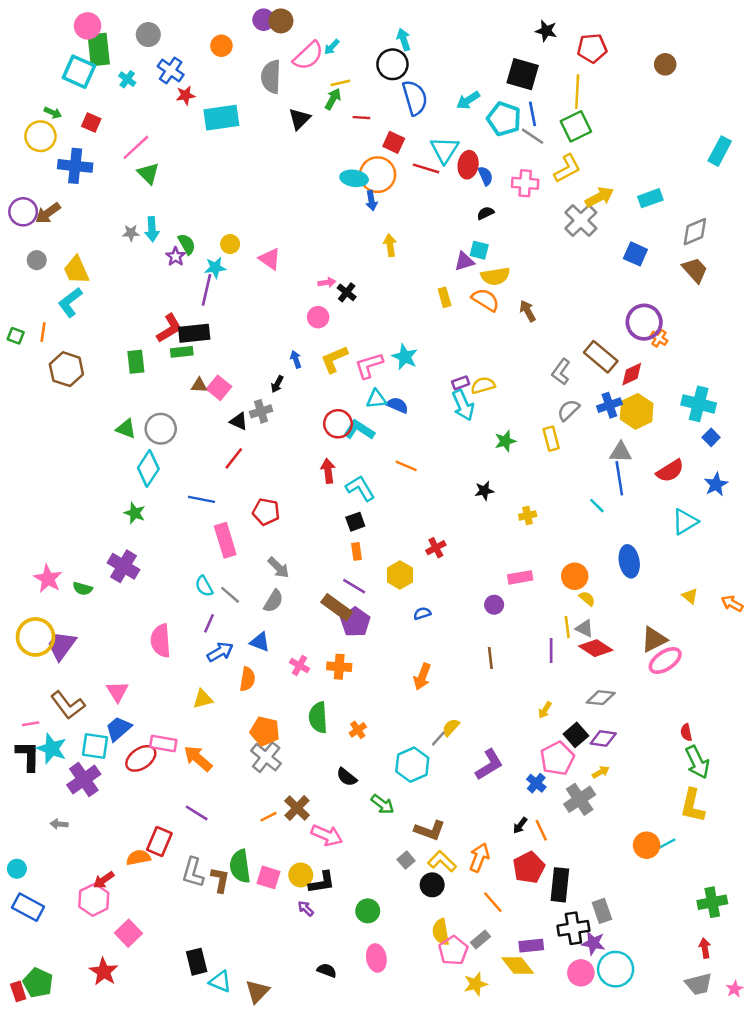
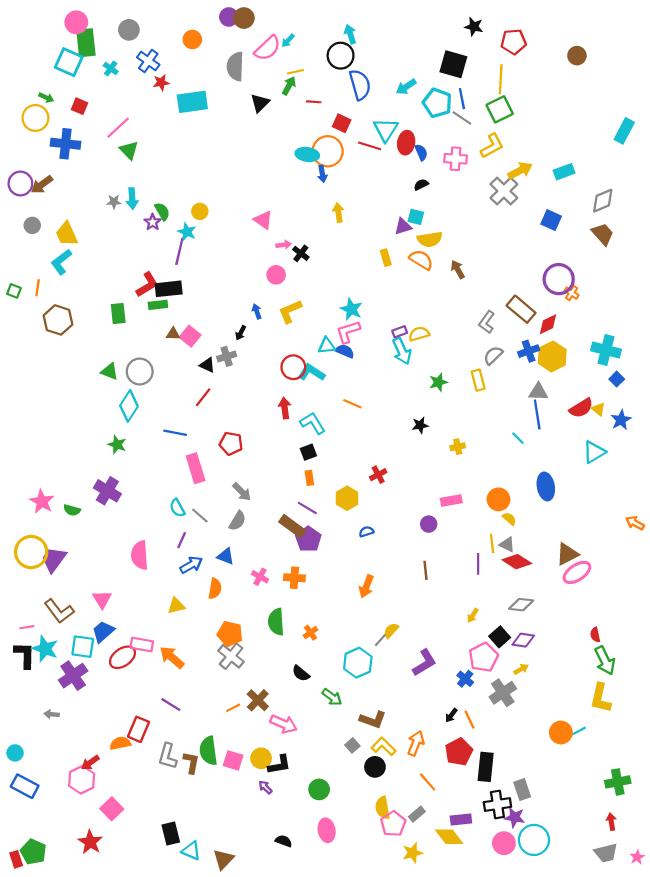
pink triangle: (270, 259) -> (263, 220), moved
cyan star: (215, 268) -> (187, 232), turned 30
pink L-shape: (369, 366) -> (348, 332), moved
yellow triangle: (690, 596) -> (598, 409), moved

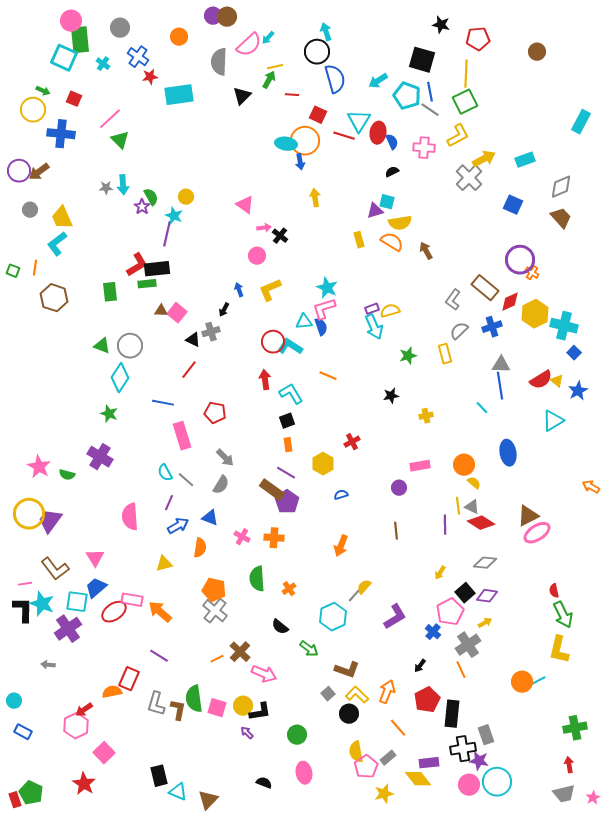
blue semicircle: (345, 351) -> (321, 327), turned 48
yellow hexagon: (552, 356) -> (535, 314), moved
orange line: (470, 720) -> (461, 670), moved
blue rectangle: (25, 786) -> (23, 732), size x0.7

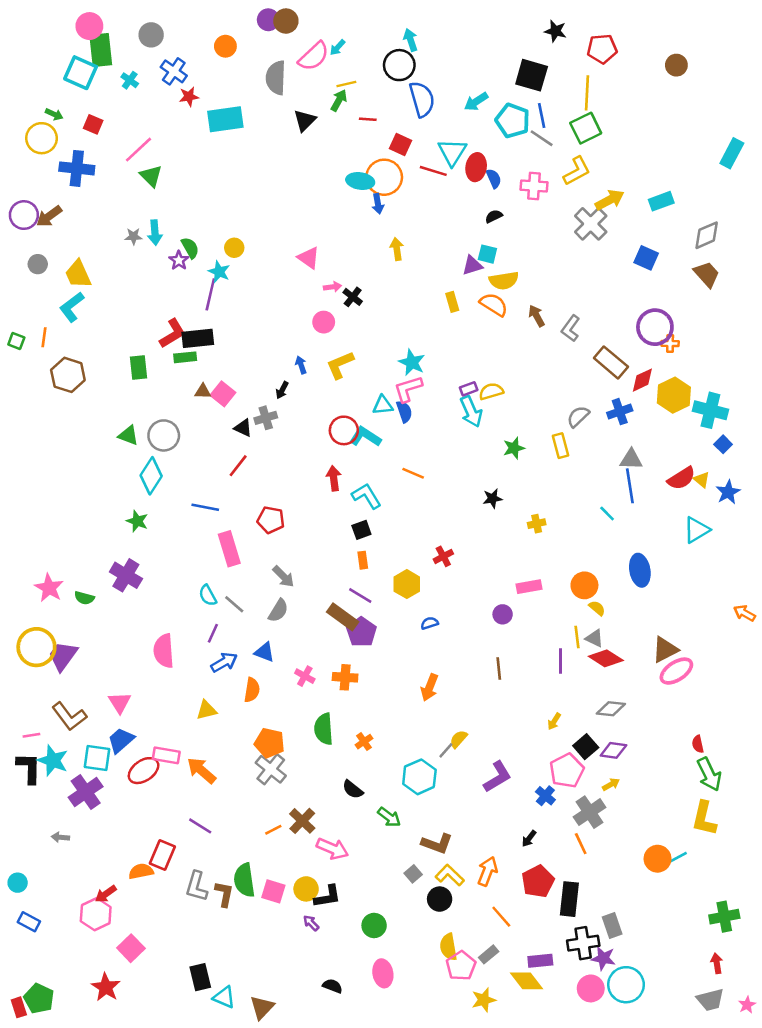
orange cross: (532, 273) -> (670, 343), turned -32
gray L-shape: (453, 300) -> (571, 328), moved

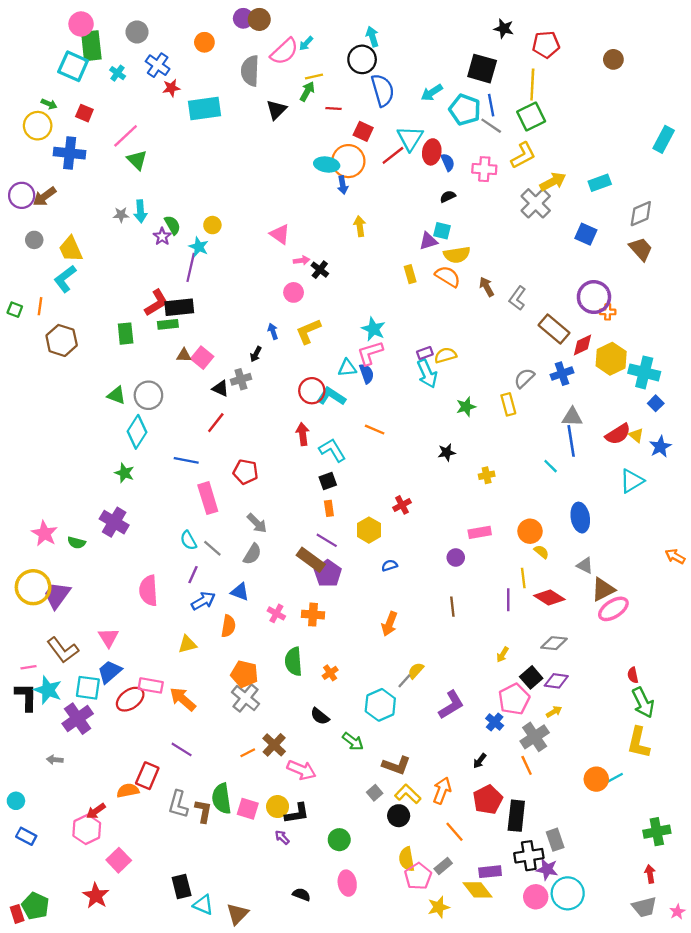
red line: (433, 171) -> (393, 155), turned -55
gray triangle: (595, 638) -> (585, 565), moved

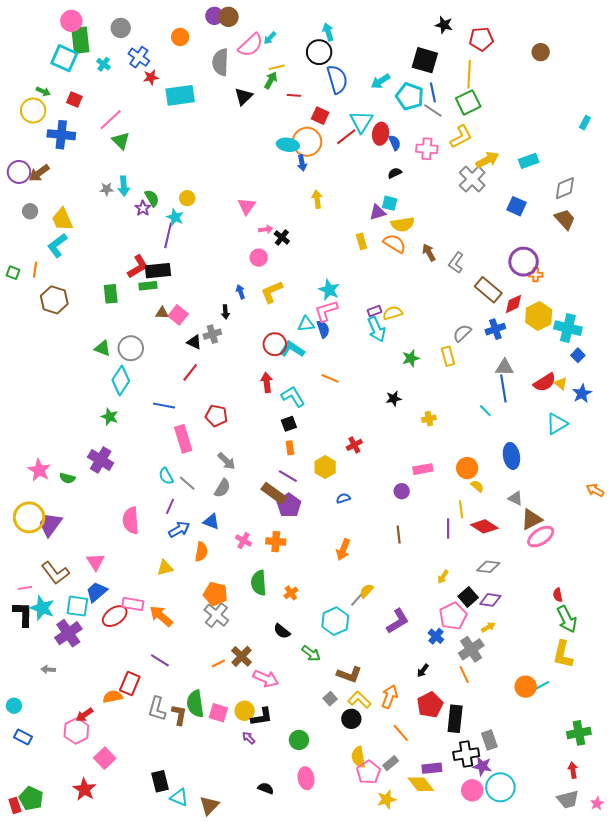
cyan rectangle: (664, 139) -> (585, 123), size x0.6
pink triangle: (280, 234) -> (247, 206), turned 30
black arrow: (256, 354) -> (225, 312), turned -32

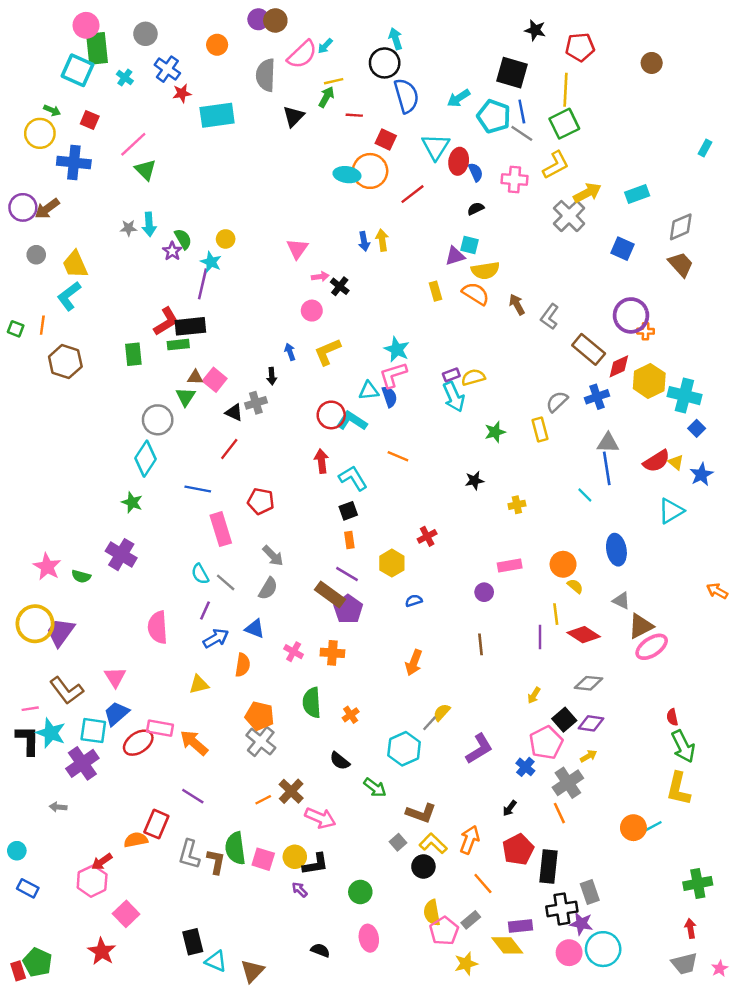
red line: (346, 137) -> (413, 194), moved
blue arrow: (302, 163) -> (364, 241), moved
green triangle: (103, 348) -> (186, 397), moved, turned 42

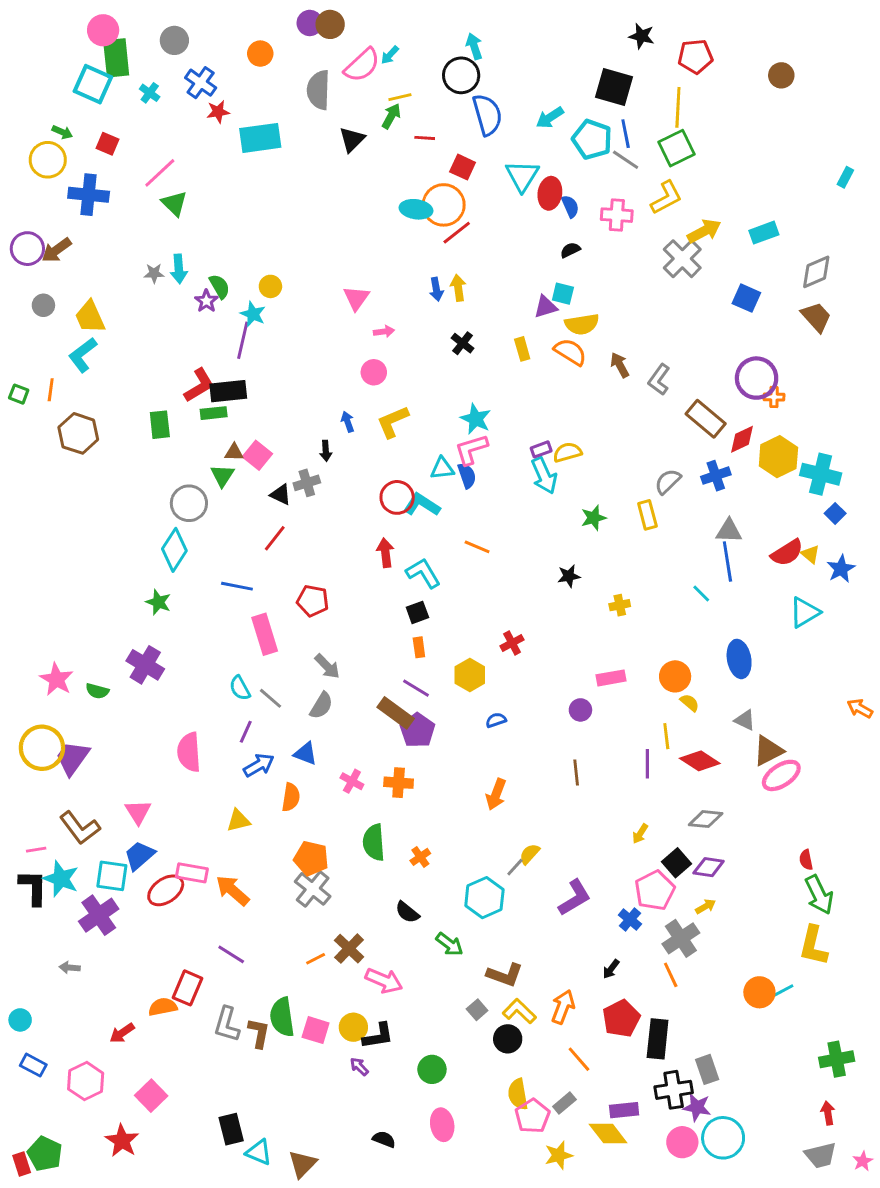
red line: (413, 194) -> (457, 233), moved
black cross: (340, 286) -> (463, 343), moved
pink hexagon: (92, 881) -> (86, 1081), moved

